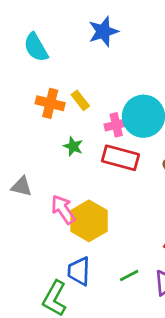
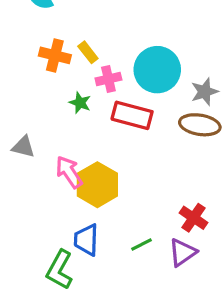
pink cross: (116, 125) -> (108, 79), moved

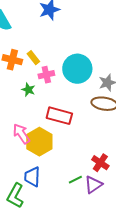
red rectangle: (132, 115) -> (59, 116), moved
green line: (141, 245) -> (75, 180), moved

